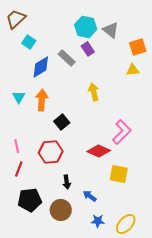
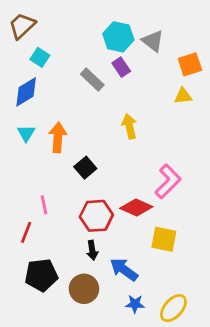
blue diamond: (41, 67) -> (26, 92), moved
pink line: (17, 146) -> (44, 205), moved
red hexagon: (51, 152) -> (96, 216), moved
blue arrow: (90, 196) -> (124, 270), size x1.5

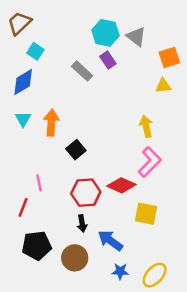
yellow arrow: (129, 126) -> (146, 126), moved

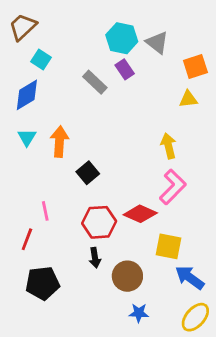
blue arrow: (110, 241) -> (190, 278), moved
brown circle: (75, 258) -> (127, 276), moved
yellow ellipse: (155, 275) -> (195, 317), moved

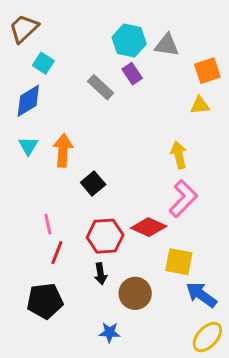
gray triangle: (157, 42) -> (167, 45), turned -30
red line: (27, 239) -> (57, 253), moved
blue star: (139, 313) -> (110, 332), moved

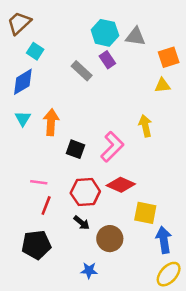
black square: (93, 183) -> (76, 149), turned -30
pink L-shape: (183, 199) -> (112, 147), moved
pink line: (48, 224) -> (39, 182), turned -70
black arrow: (101, 274) -> (82, 223), turned -42
blue arrow: (201, 295) -> (164, 240), turned 45

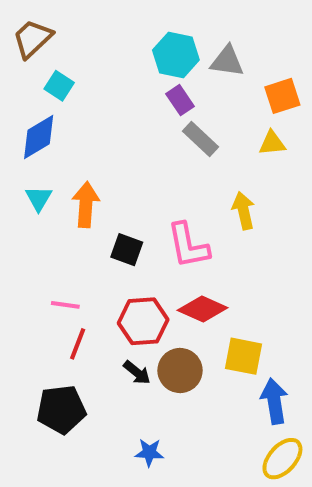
gray rectangle: (82, 71) -> (200, 139), moved
pink L-shape: (112, 147) -> (188, 246), turned 124
brown circle: (110, 239) -> (180, 370), moved

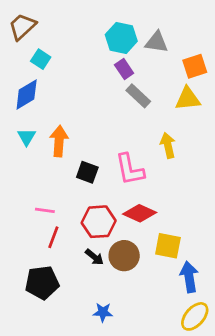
yellow triangle: (272, 143) -> (188, 99), size x1.4

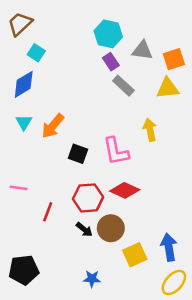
gray triangle: (157, 42) -> (142, 50), moved
orange arrow: (59, 141) -> (53, 126), turned -144
pink line: (45, 210) -> (19, 188), moved
yellow square: (168, 246) -> (135, 255), moved, turned -35
black pentagon: (42, 283) -> (24, 270), moved

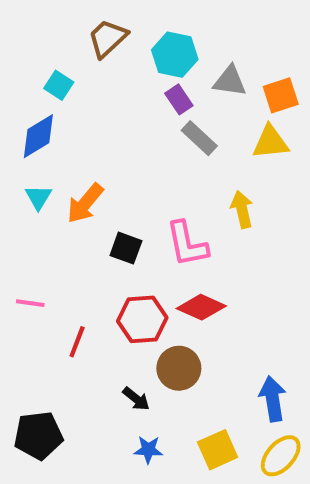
brown trapezoid: (20, 24) -> (108, 38), moved
black arrow: (84, 229) -> (136, 399), moved
yellow square: (135, 255) -> (218, 450), moved

